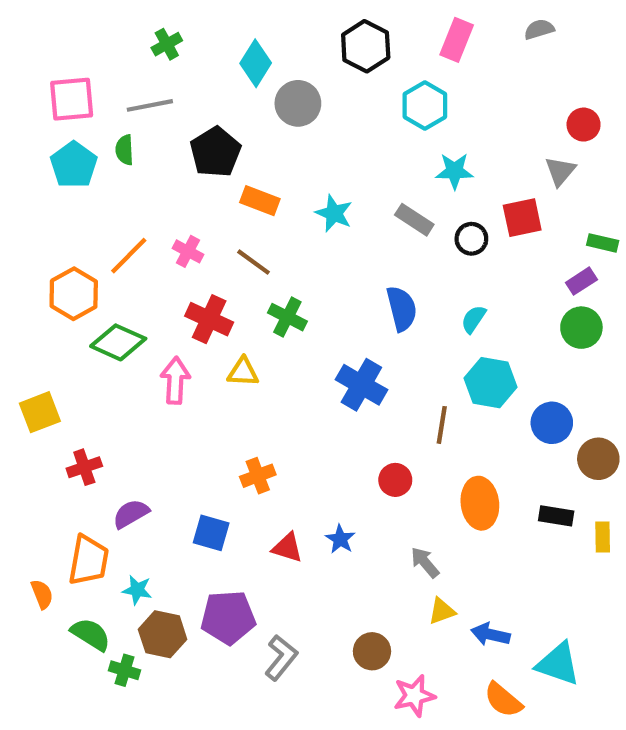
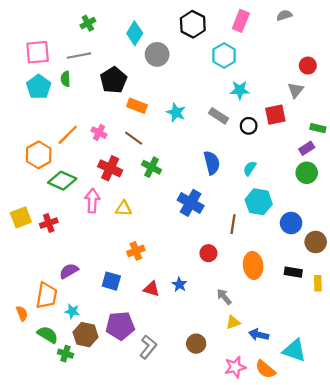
yellow triangle: (243, 372) -> (124, 208), moved
red cross: (84, 467) -> (49, 223), moved
pink star: (414, 696) -> (235, 367), moved

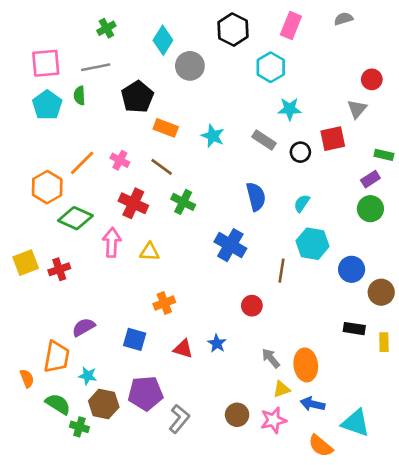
orange ellipse: (253, 265) -> (306, 365), moved
pink star: (235, 367) -> (273, 420), moved

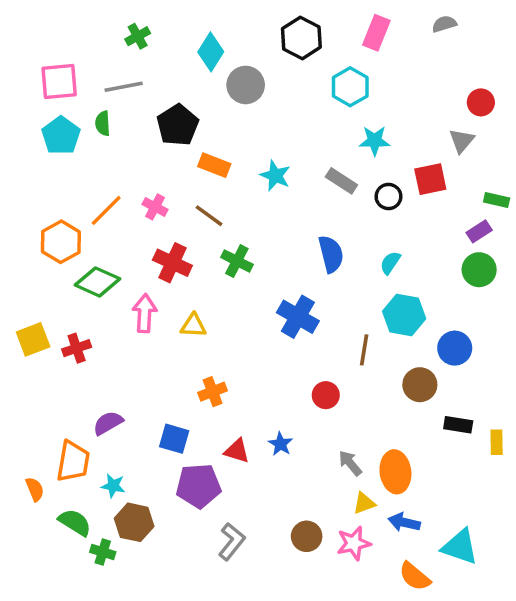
brown circle: (381, 292) -> (420, 385), moved
purple pentagon: (145, 393) -> (199, 486), moved

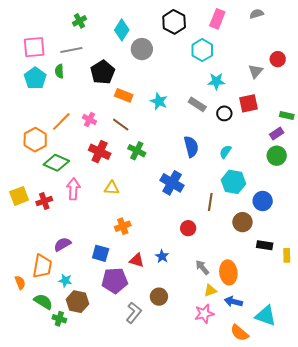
gray triangle: (462, 141) -> (256, 71), moved
pink arrow: (145, 313) -> (73, 189), moved
brown circle: (307, 536) -> (159, 297), moved

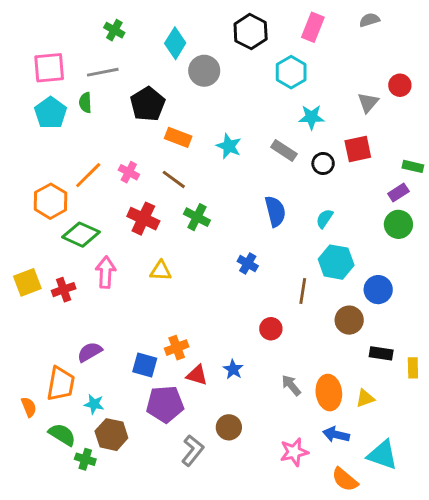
green cross: (79, 21) -> (114, 30), turned -32
blue cross: (172, 183) -> (248, 264), size x0.6
orange cross: (123, 226) -> (177, 348), moved
yellow triangle: (210, 291) -> (365, 398), moved

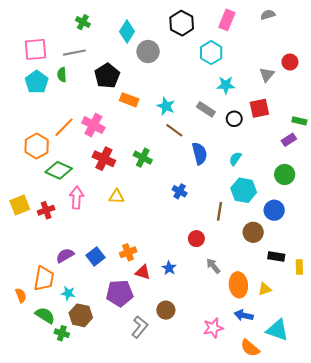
pink cross: (129, 172) -> (93, 125), size x1.5
brown line: (174, 179) -> (174, 130), moved
green circle: (398, 224) -> (285, 174), moved
blue square: (145, 365) -> (95, 256), moved, turned 36
gray arrow: (291, 385) -> (213, 266), moved

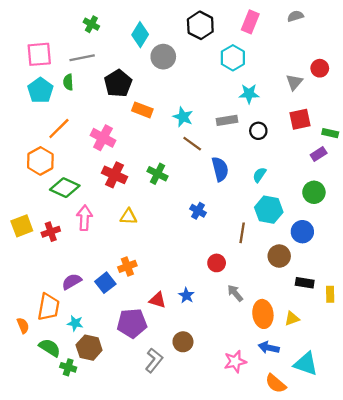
red square: (259, 108) -> (300, 119), moved
gray rectangle: (206, 109) -> (227, 120), turned -42
orange line: (64, 127) -> (59, 129), moved
orange cross: (128, 252) -> (127, 266), moved

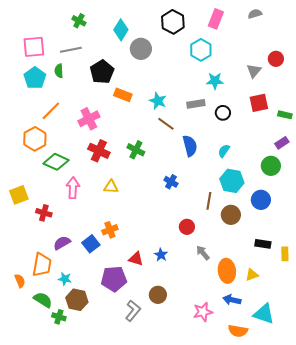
pink cross: (103, 138) -> (89, 119), turned 35
purple rectangle: (319, 154) -> (282, 143), moved
red cross: (51, 232) -> (44, 213), moved, turned 35
brown circle: (279, 256) -> (231, 215), moved
orange semicircle: (276, 384) -> (238, 331), turned -30

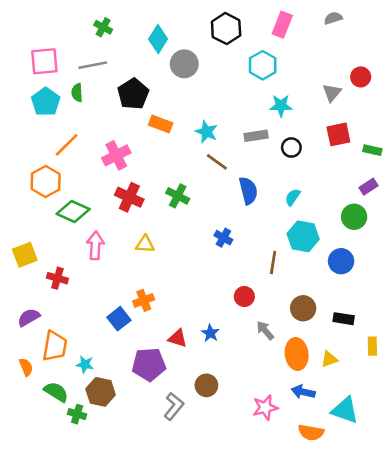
brown circle: (231, 215) -> (303, 308), moved
purple semicircle: (62, 243) -> (29, 317), moved
yellow rectangle: (285, 254) -> (372, 346), moved

